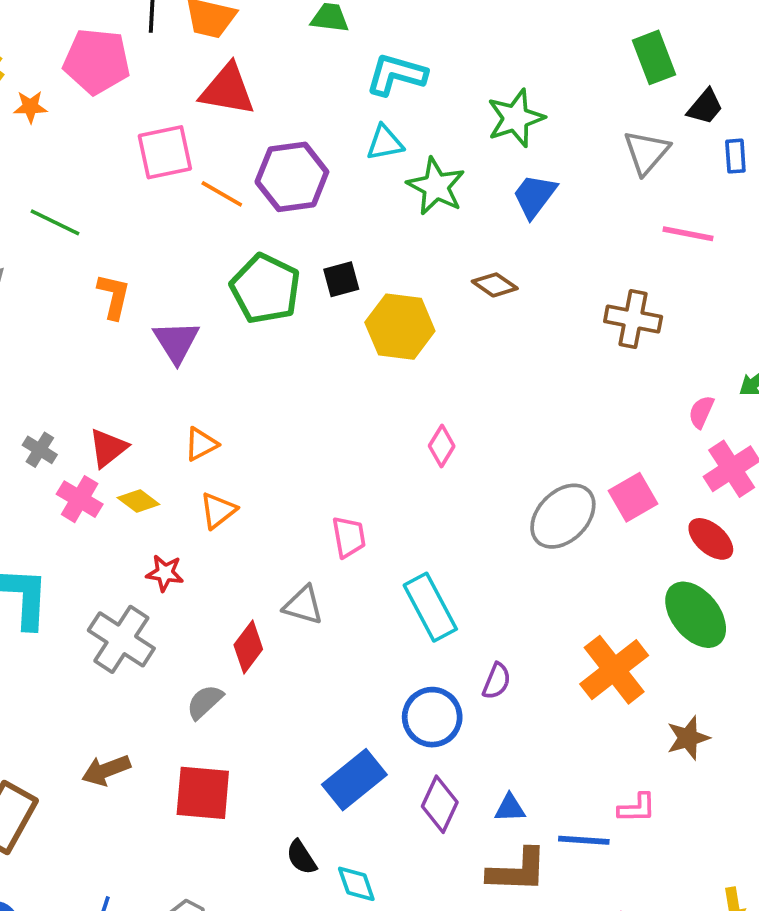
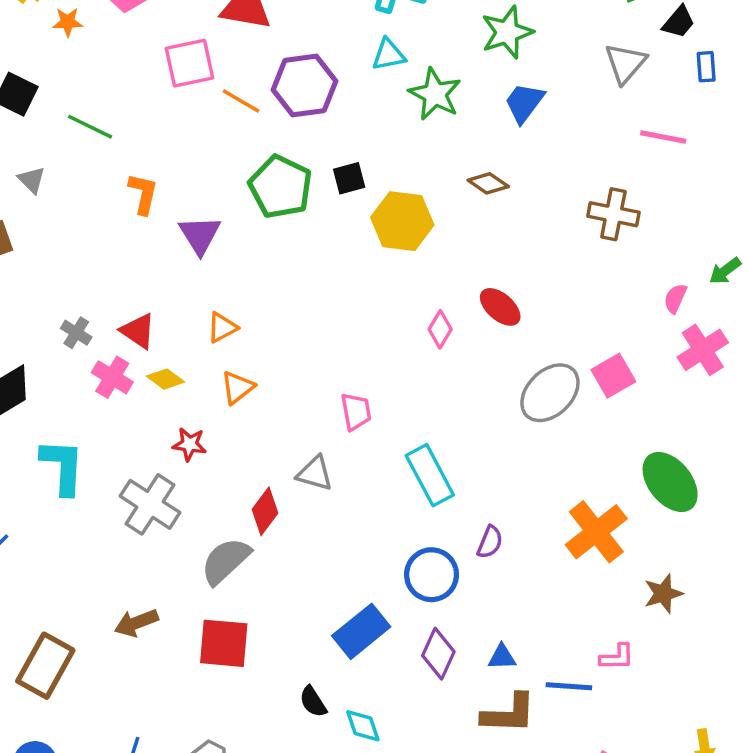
red triangle: (108, 448) -> (138, 331), turned -48
red ellipse: (711, 539) -> (500, 307), moved
gray semicircle: (205, 702) -> (226, 561), size x1.5

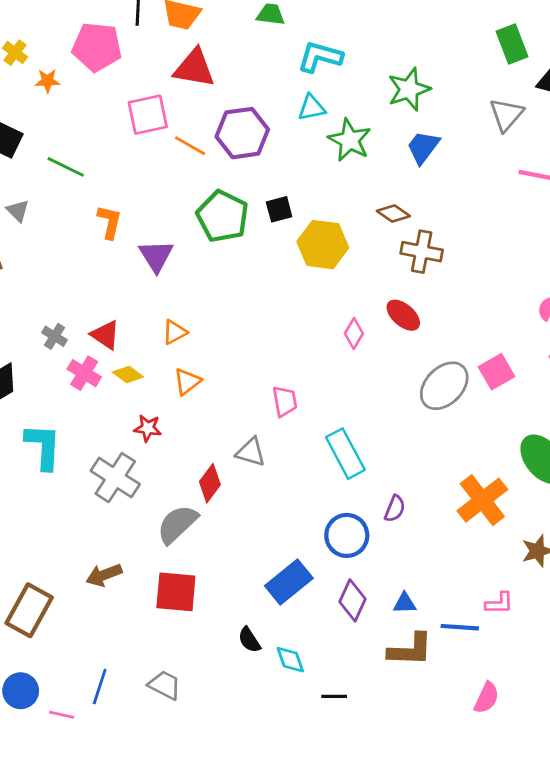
brown cross: (613, 214) -> (422, 252), moved

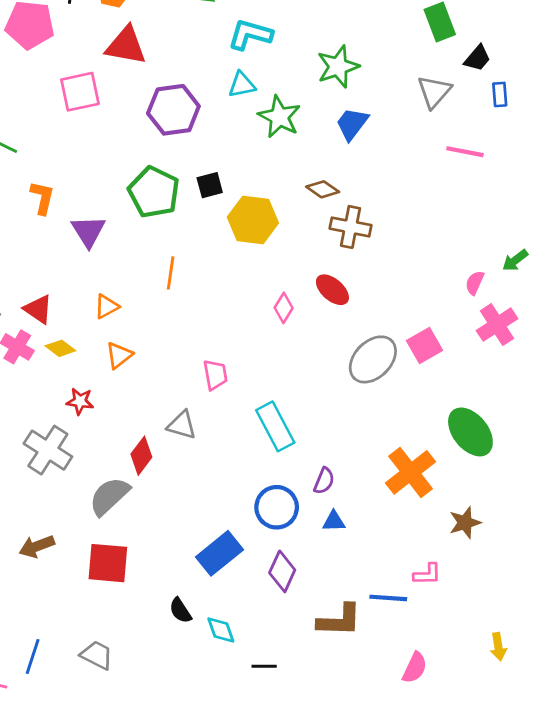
orange line: (190, 146) -> (171, 273), moved, turned 68
blue triangle: (405, 603) -> (334, 521), moved

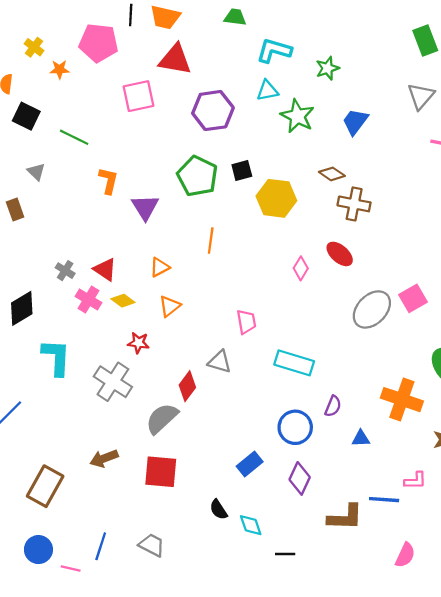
green star: (338, 67) -> (327, 68), moved, size x0.7
cyan rectangle: (275, 426) -> (294, 363), turned -45
orange cross: (411, 472) -> (402, 400), turned -33
blue triangle: (334, 521) -> (361, 438), moved
blue rectangle: (219, 553) -> (250, 464), size x0.7

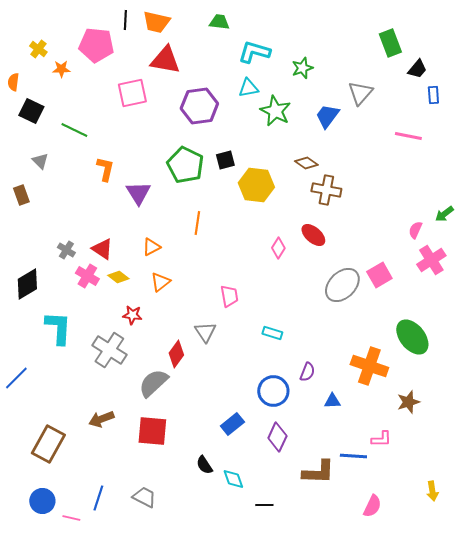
gray triangle: (421, 96) -> (360, 93), moved
gray triangle: (220, 362) -> (205, 332), turned 40
cyan rectangle: (294, 363) -> (272, 333), size x0.6

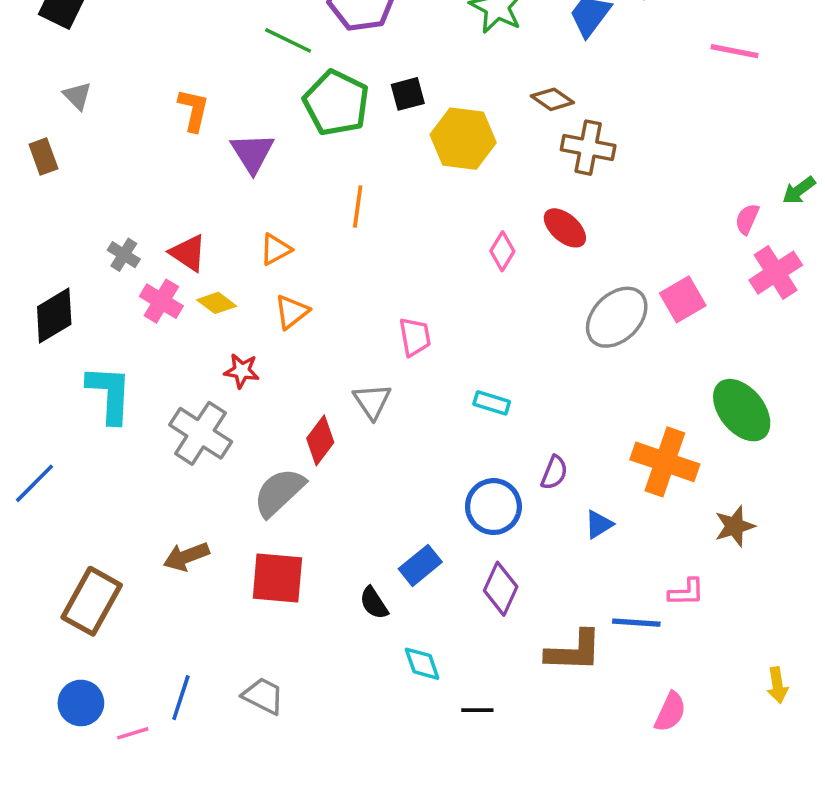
green line: (74, 130) -> (288, 40), moved
blue triangle: (332, 401) -> (599, 524), turned -30
black semicircle: (204, 465) -> (374, 603), moved
pink line: (71, 518) -> (133, 733), turned -30

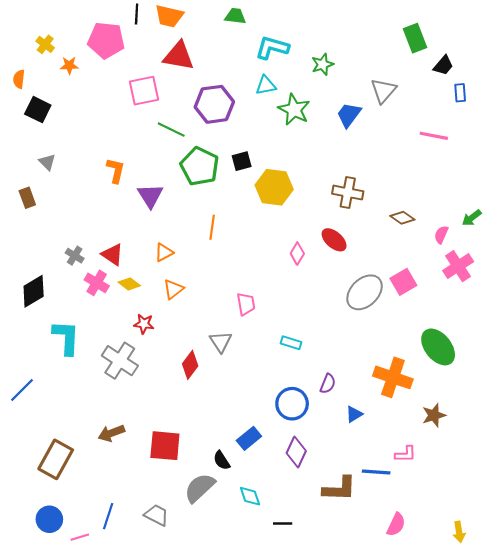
brown diamond: (552, 99) -> (402, 218), moved
gray semicircle: (279, 492) -> (200, 488), moved
yellow arrow: (777, 685) -> (459, 532), moved

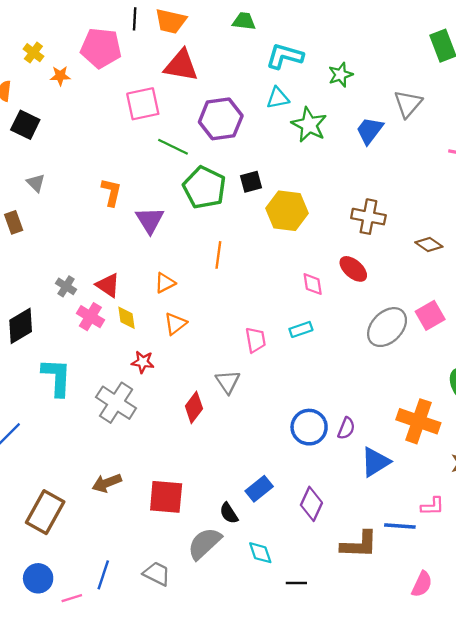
pink diamond: (297, 253) -> (313, 284), turned -40
yellow diamond: (129, 284) -> (126, 318), turned 45
cyan rectangle: (291, 343) -> (301, 329), moved, turned -36
blue circle: (292, 404) -> (309, 427), moved
blue triangle: (354, 414) -> (375, 462), size x1.6

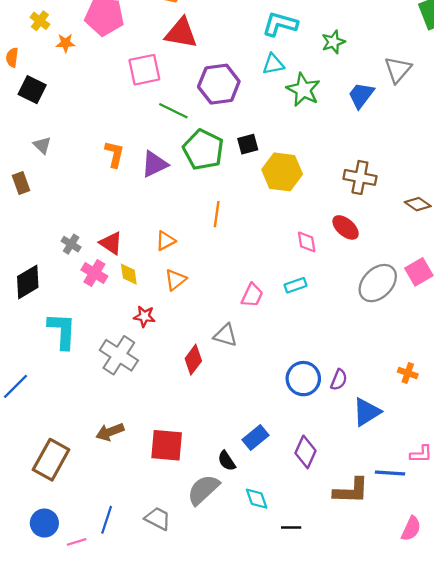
purple triangle: (150, 220) -> (154, 164), moved, turned 36
pink trapezoid: (256, 340) -> (252, 295), turned 35
gray triangle: (228, 382) -> (226, 335), turned -40
orange cross: (418, 421) -> (408, 373), size x0.5

